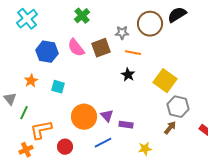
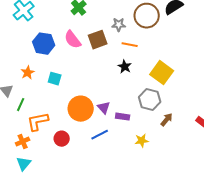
gray hexagon: (178, 107) -> (150, 100), moved

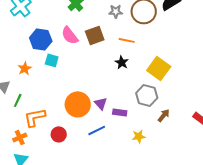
gray star: (119, 25) -> (116, 11), moved
cyan square: (55, 79) -> (52, 60), moved

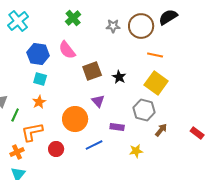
brown square: (95, 35) -> (92, 71), moved
orange line: (127, 40) -> (155, 55), moved
cyan square: (52, 60) -> (40, 79), moved
orange star: (25, 68) -> (39, 102), moved
purple triangle: (101, 103) -> (98, 101), moved

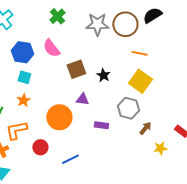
gray star: (113, 26) -> (97, 24), size x1.6
purple triangle: (98, 101) -> (82, 99), turned -40
blue line: (94, 145) -> (70, 159), moved
yellow star: (136, 151) -> (160, 148), moved

